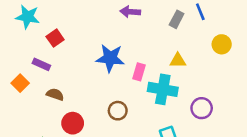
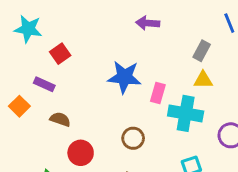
gray rectangle: (177, 19) -> (202, 51), moved

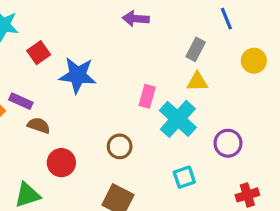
blue star: (124, 77) -> (78, 75), moved
purple rectangle: (44, 84) -> (21, 101), moved
cyan cross: (186, 113) -> (178, 119), turned 32

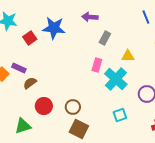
gray rectangle: (196, 49) -> (105, 38), moved
blue star: (78, 75) -> (54, 28), moved
brown semicircle: (39, 125) -> (30, 83), turned -56
brown circle: (120, 146) -> (73, 107), moved

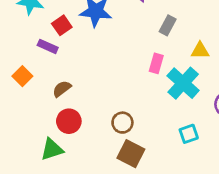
purple rectangle: (19, 68) -> (48, 46), moved
red circle: (44, 106) -> (69, 121), moved

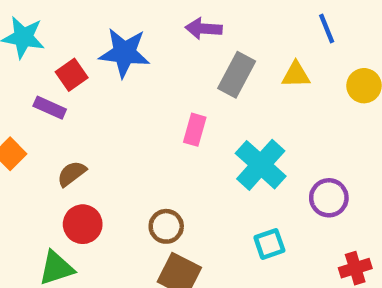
gray rectangle: (168, 25) -> (237, 75), size x1.4
yellow triangle: (200, 51) -> (296, 75), moved
pink rectangle: (156, 63) -> (195, 130), moved

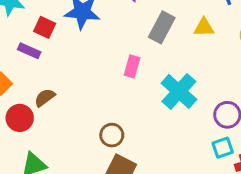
red square: (72, 75) -> (45, 27), turned -30
red circle: (83, 224) -> (20, 118), moved
cyan square: (269, 244) -> (223, 148), moved

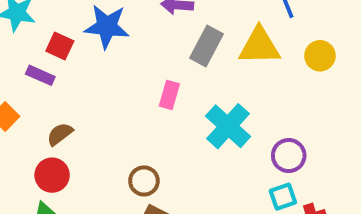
yellow triangle: (204, 27) -> (259, 46), size x1.6
red circle: (20, 118) -> (52, 175), moved

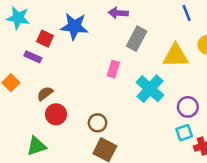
yellow triangle: (259, 46) -> (176, 56), moved
red circle: (52, 175) -> (56, 114), moved

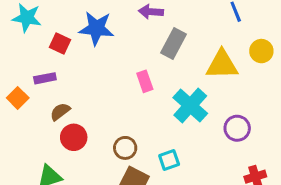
purple rectangle: (33, 57) -> (45, 78), moved, turned -35
pink rectangle: (113, 69) -> (145, 81), turned -35
cyan square: (184, 133) -> (169, 160), moved

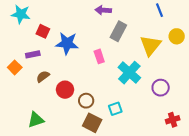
blue star: (96, 28) -> (67, 43), moved
yellow triangle: (222, 65) -> (150, 45), turned -50
red circle: (74, 137) -> (65, 90), moved

